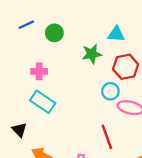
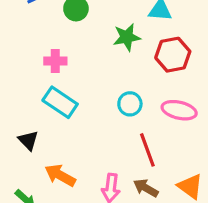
cyan circle: (110, 91) -> (130, 104), moved

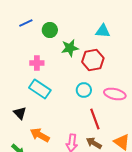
green star: (127, 37) -> (70, 48), moved
red hexagon: (173, 55) -> (93, 60), moved

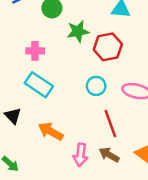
orange arrow: (40, 135) -> (51, 131), moved

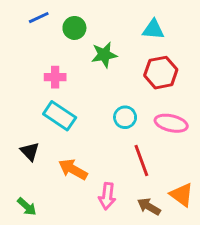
red hexagon: (108, 47) -> (161, 73), moved
brown arrow: (109, 155) -> (149, 207), moved

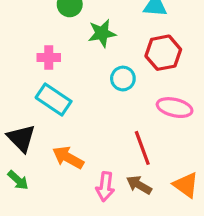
cyan circle: (125, 117) -> (123, 79), moved
black triangle: (30, 152) -> (21, 138), size x1.4
green arrow: (27, 207) -> (18, 180), moved
brown arrow: (149, 207) -> (139, 185), moved

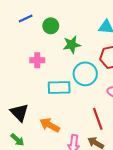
cyan circle: (123, 79) -> (85, 74), size x1.5
cyan rectangle: (54, 99) -> (59, 87), moved, turned -35

